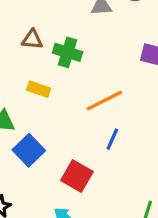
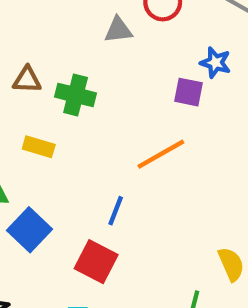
orange line: (104, 101) -> (161, 154), moved
blue line: (112, 139) -> (116, 211), moved

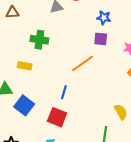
brown triangle: (27, 80) -> (13, 12), moved
purple square: (189, 92) -> (101, 39), moved

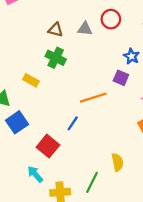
brown triangle: (13, 12) -> (56, 30), moved
blue line: (64, 92) -> (73, 123), moved

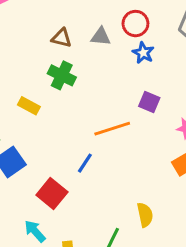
blue star: (132, 56) -> (143, 53), moved

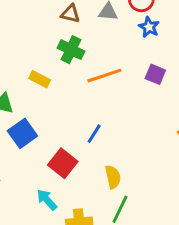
orange line: (112, 129) -> (104, 76), moved
yellow semicircle: (145, 215) -> (113, 177), moved

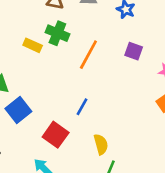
orange line: (104, 76) -> (88, 55), turned -40
yellow rectangle: (40, 79) -> (33, 45), moved

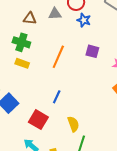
green cross: (57, 33) -> (21, 42), moved
yellow rectangle: (33, 45) -> (22, 63), moved

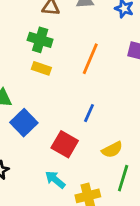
yellow semicircle: (73, 124) -> (112, 150), turned 84

